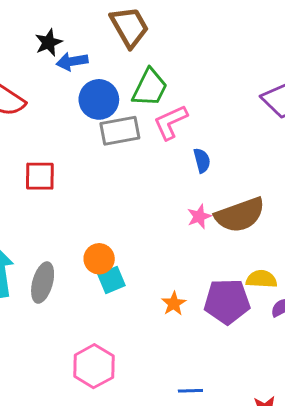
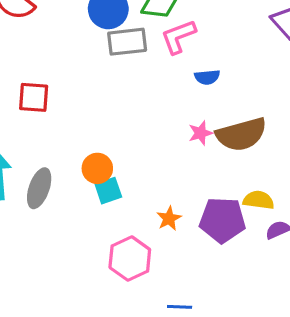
blue semicircle: (202, 160) -> (207, 77), turned 95
red square: (40, 176) -> (34, 97), moved
pink hexagon: (94, 366) -> (130, 258), moved

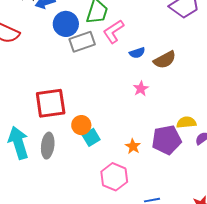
red square: (34, 97) -> (51, 103), moved, size x1.5
brown semicircle: (241, 134) -> (165, 60), moved, size x0.7

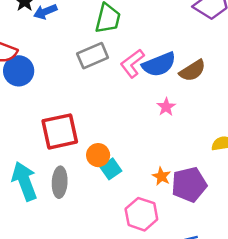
blue circle: (66, 24) -> (19, 71), moved
pink L-shape: (114, 31) -> (132, 63), moved
blue semicircle: (137, 53) -> (159, 64), size x1.8
purple pentagon: (167, 140) -> (189, 185), moved

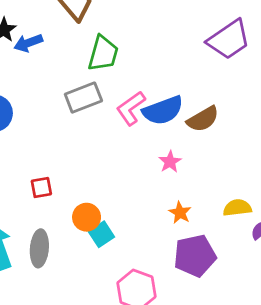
red square: (60, 131) -> (41, 187), size x0.5
orange star: (161, 176) -> (180, 213), moved

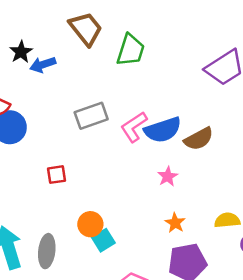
green trapezoid: (103, 53) -> (131, 50), moved
red square: (41, 187) -> (57, 175), moved

